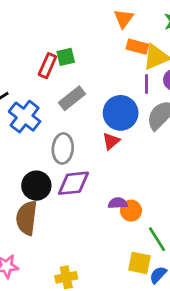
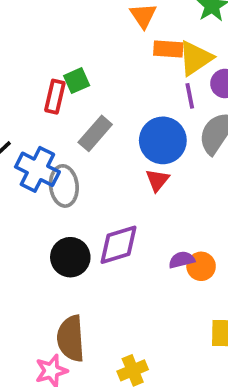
gray ellipse: (63, 148) -> (64, 186), moved
brown semicircle: (27, 218) -> (71, 338), moved

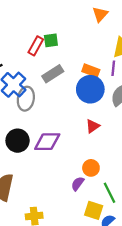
orange rectangle: (168, 49) -> (91, 71), moved
red triangle: (157, 180) -> (93, 126), moved
purple semicircle: (182, 260) -> (78, 184), moved, turned -56

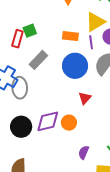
orange rectangle: (91, 71) -> (70, 36), moved
orange circle: (91, 168) -> (69, 123), moved

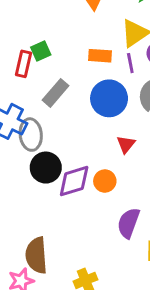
black circle: (21, 127) -> (46, 168), moved
purple semicircle: (84, 152) -> (128, 223), size x1.5

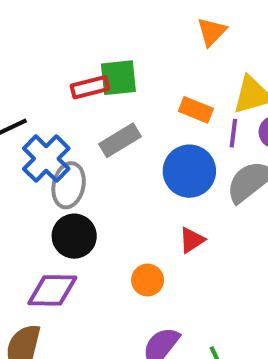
green square: (41, 51) -> (118, 78), size x1.4
red rectangle: (23, 64) -> (90, 87), turned 45
purple diamond: (74, 181) -> (52, 290), moved

